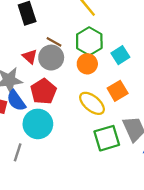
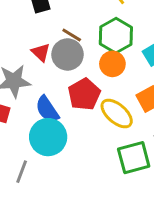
red pentagon: (43, 91) -> (84, 94), moved
blue semicircle: (16, 101) -> (47, 109), moved

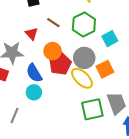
gray circle: (67, 54) -> (84, 58), moved
orange circle: (112, 64) -> (53, 51), moved
cyan circle: (48, 137) -> (34, 92), size x0.6

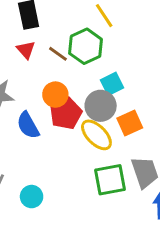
green hexagon: (84, 24) -> (85, 46), moved
red triangle: (32, 34) -> (26, 50), moved
cyan square: (110, 39) -> (112, 84), moved
cyan circle: (34, 92) -> (32, 197), moved

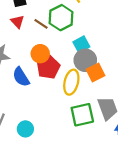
gray circle: (101, 106) -> (85, 60), moved
yellow ellipse: (96, 135) -> (71, 82), turned 60

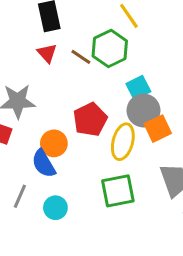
orange circle: (40, 54) -> (54, 143), moved
blue semicircle: (21, 77) -> (44, 164), moved
green square: (82, 115) -> (118, 191), moved

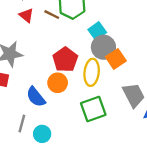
orange circle: (54, 143) -> (58, 83), moved
cyan circle: (55, 208) -> (42, 134), moved

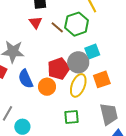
gray circle: (103, 47) -> (78, 62), moved
blue semicircle: (36, 97) -> (26, 79), moved
green square: (93, 109) -> (71, 117), size x0.7

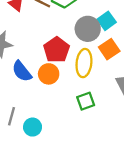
cyan square: (92, 52) -> (107, 21), moved
gray circle: (78, 62) -> (88, 29), moved

